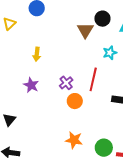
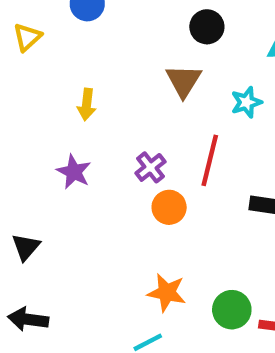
black circle: (102, 19) -> (207, 27), moved
brown triangle: (85, 30) -> (184, 81), moved

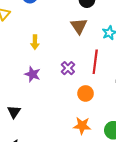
orange circle: (169, 207) -> (86, 93), moved

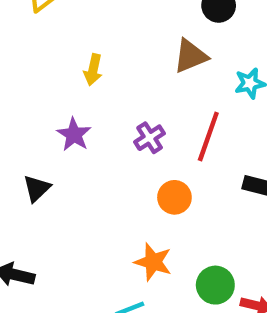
brown triangle: (79, 26) -> (190, 56), turned 30
black triangle: (14, 112) -> (37, 188), moved

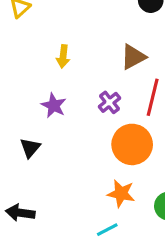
brown triangle: (190, 56) -> (133, 57), moved
orange circle: (174, 197) -> (132, 144), size x1.6

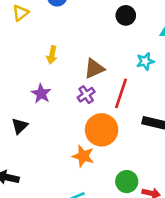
brown triangle: (133, 57) -> (94, 69), moved
orange star: (121, 193) -> (83, 156), moved

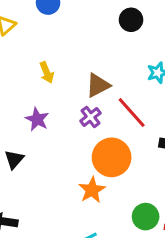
yellow arrow: (52, 55) -> (47, 73), turned -30
red line: (121, 93) -> (132, 113), turned -56
orange star: (83, 156) -> (92, 190), turned 30

